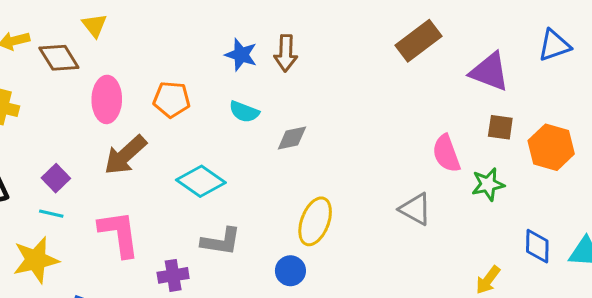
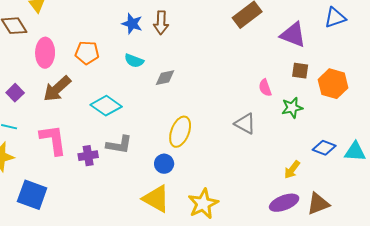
pink semicircle: (446, 153) -> (265, 88), size x0.7
purple square: (56, 178) -> (15, 93), moved
blue diamond: (537, 246) -> (324, 148), turned -70
purple cross: (173, 275) -> (88, 156), moved

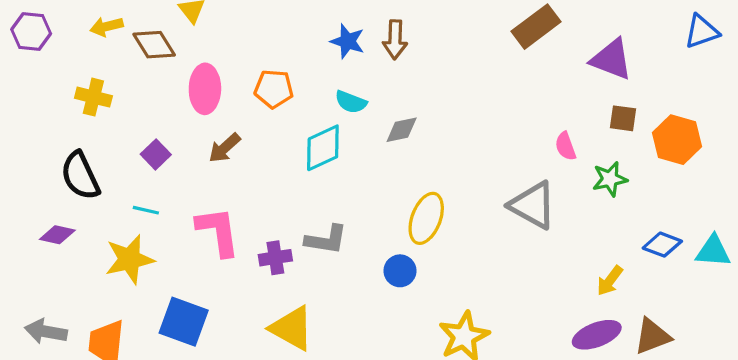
blue triangle: (335, 18) -> (702, 31), moved
brown arrow: (57, 89) -> (225, 148), size x0.7
cyan diamond: (106, 106) -> (323, 148), moved, turned -60
gray triangle: (245, 124) -> (533, 205), size x1.4
yellow triangle: (156, 199) -> (292, 328), moved

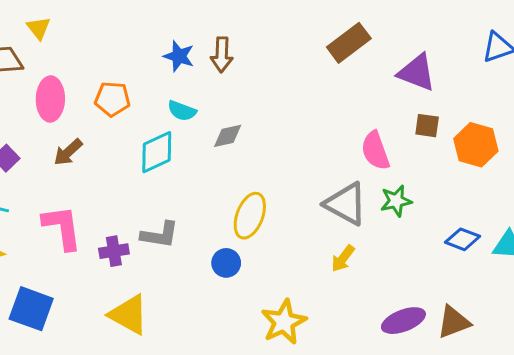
pink semicircle: (566, 146) -> (375, 151), size x1.5
green star: (610, 179) -> (396, 201), moved
yellow arrow: (610, 281) -> (343, 259), moved

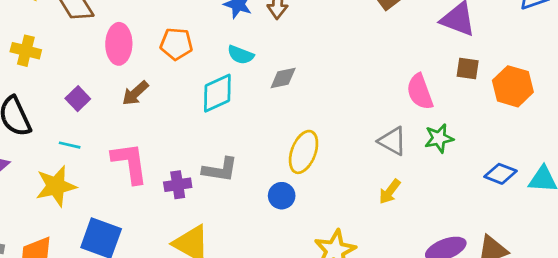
gray triangle: (346, 204) -> (392, 141), size x0.7

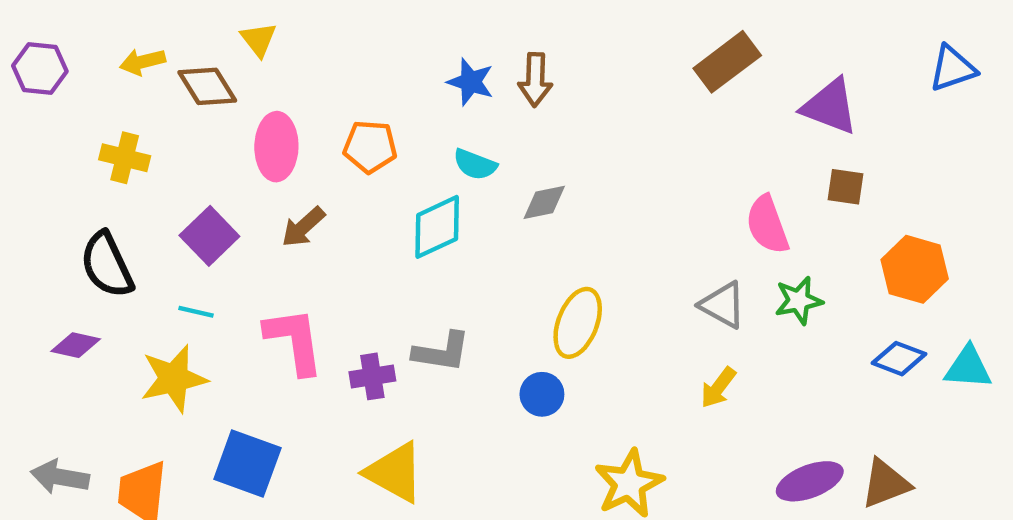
orange hexagon: (513, 86) -> (915, 269), moved
purple square: (78, 99) -> (209, 236), size x1.4

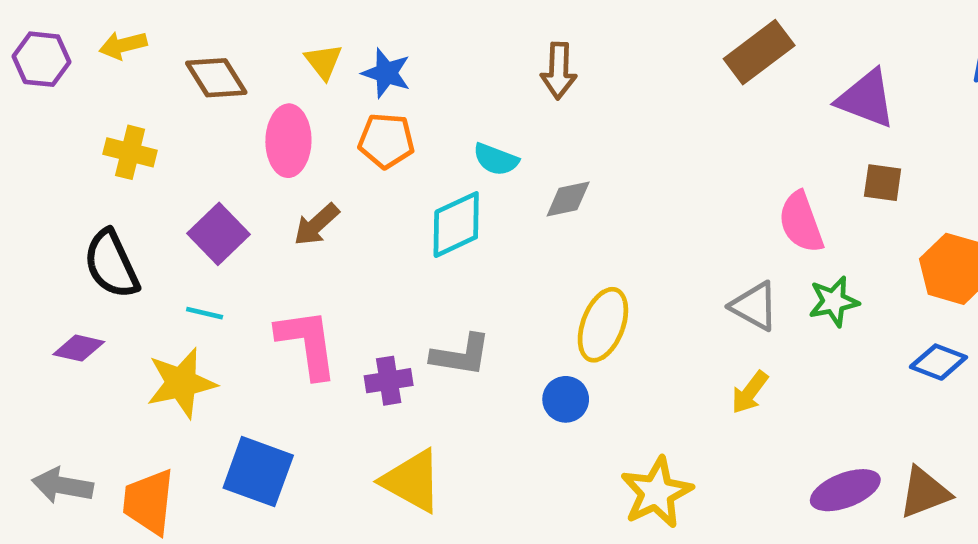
yellow triangle: (259, 39) -> (323, 61), moved
yellow arrow: (143, 62) -> (123, 45), moved
blue star: (471, 82) -> (386, 73), moved

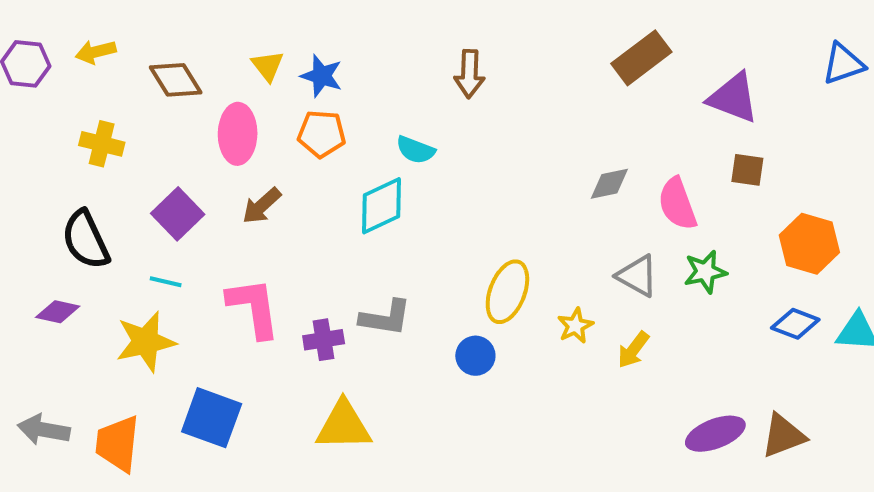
gray diamond: (568, 199) -> (609, 184), moved
yellow triangle: (412, 481) -> (344, 426), turned -30
yellow star: (657, 492) -> (575, 326), moved, size x0.6

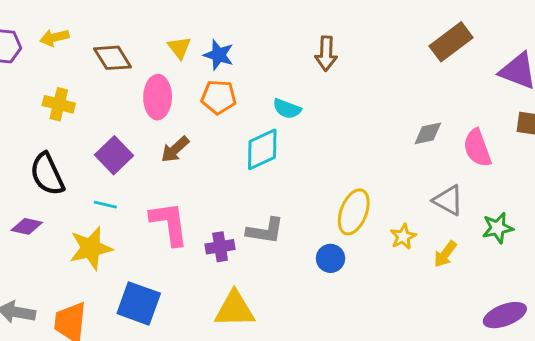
green star: (705, 272) -> (498, 228), moved

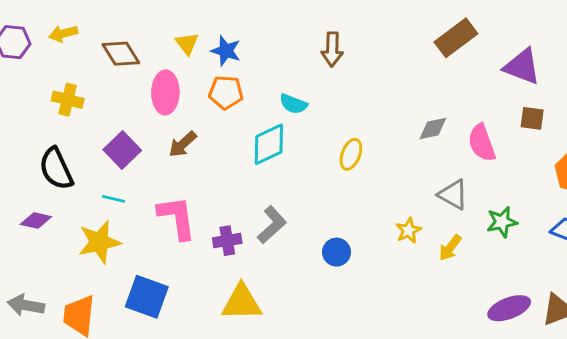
yellow ellipse: (354, 212) -> (351, 154), moved, size x0.7
gray L-shape: (265, 231) -> (272, 225), turned -51

